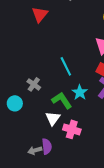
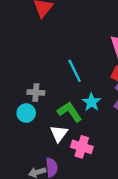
gray cross: (34, 84) -> (36, 92), turned -32
cyan circle: (15, 103) -> (26, 113), moved

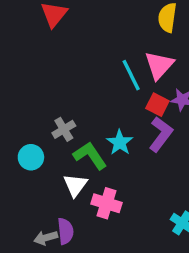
cyan line: (75, 71) -> (131, 75), moved
gray cross: (36, 92) -> (64, 129), moved, turned -35

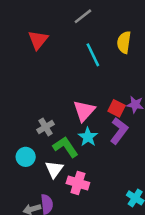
pink triangle: (159, 65) -> (84, 111), moved
cyan line: (131, 75) -> (93, 55), moved
cyan circle: (31, 157) -> (26, 157), moved

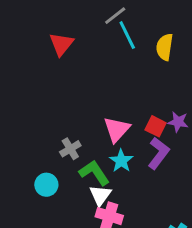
cyan line: (93, 55) -> (127, 35), moved
white triangle: (54, 169) -> (100, 195), moved

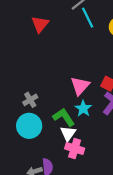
gray cross: (70, 149) -> (30, 100), moved
cyan circle: (46, 185) -> (29, 126), size x1.5

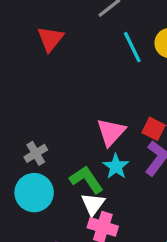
cyan line: (88, 18) -> (132, 47), moved

